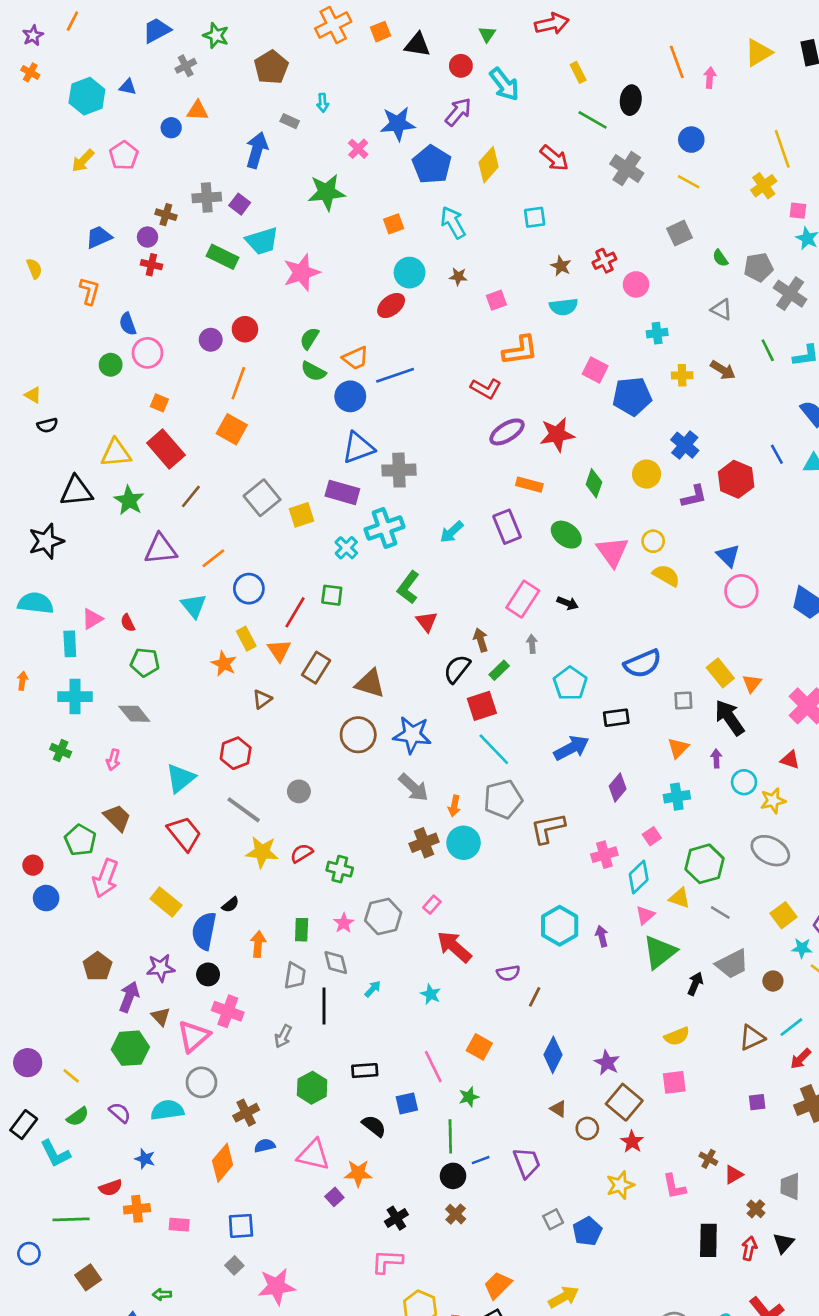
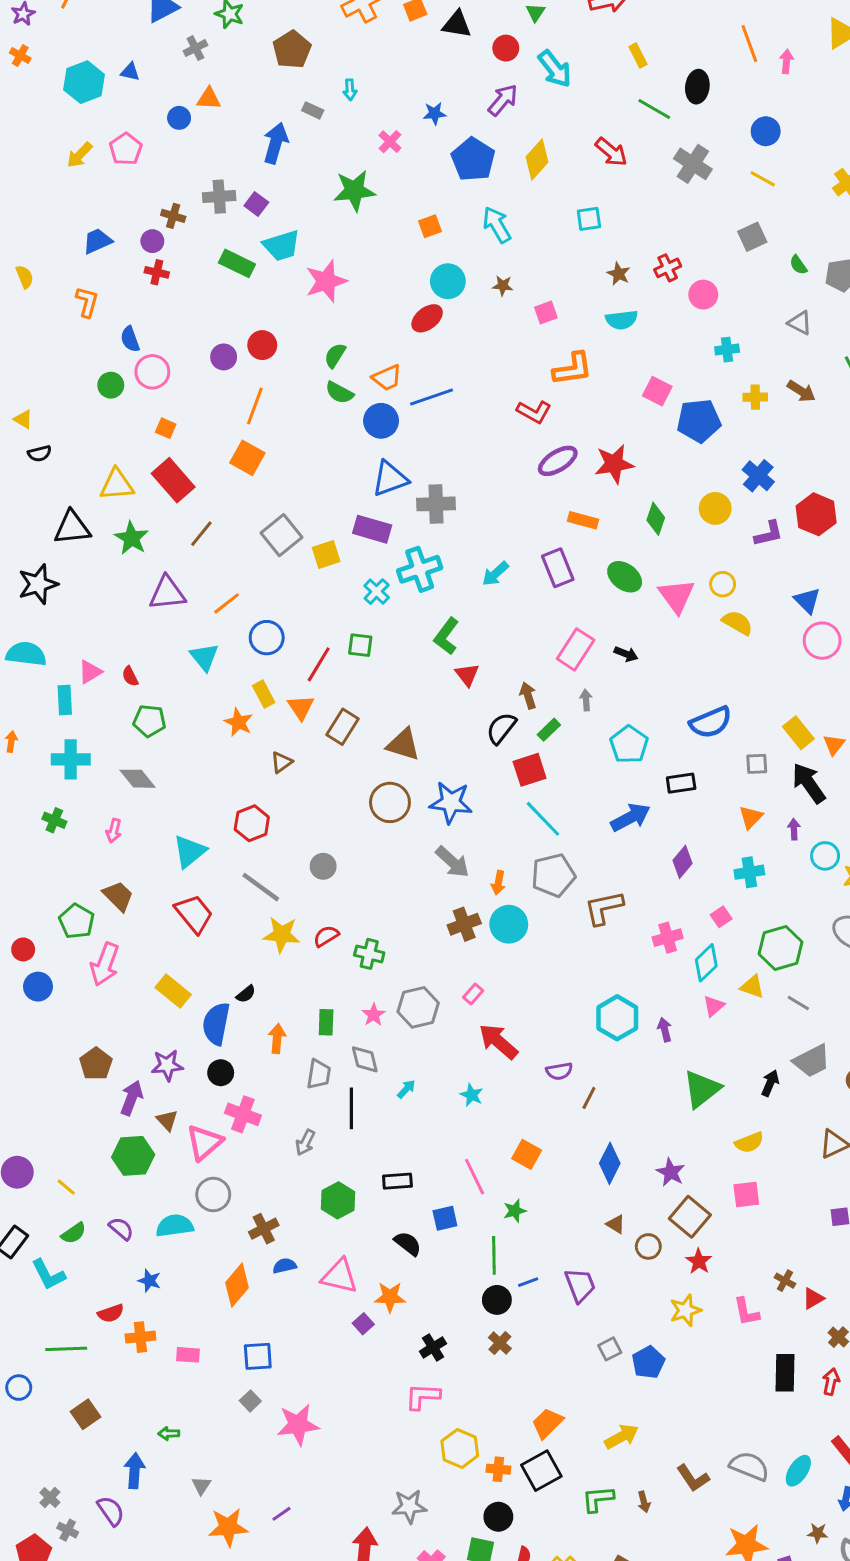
blue star: (398, 124) -> (435, 113), size x0.6
green triangle: (660, 952) -> (702, 1089), moved

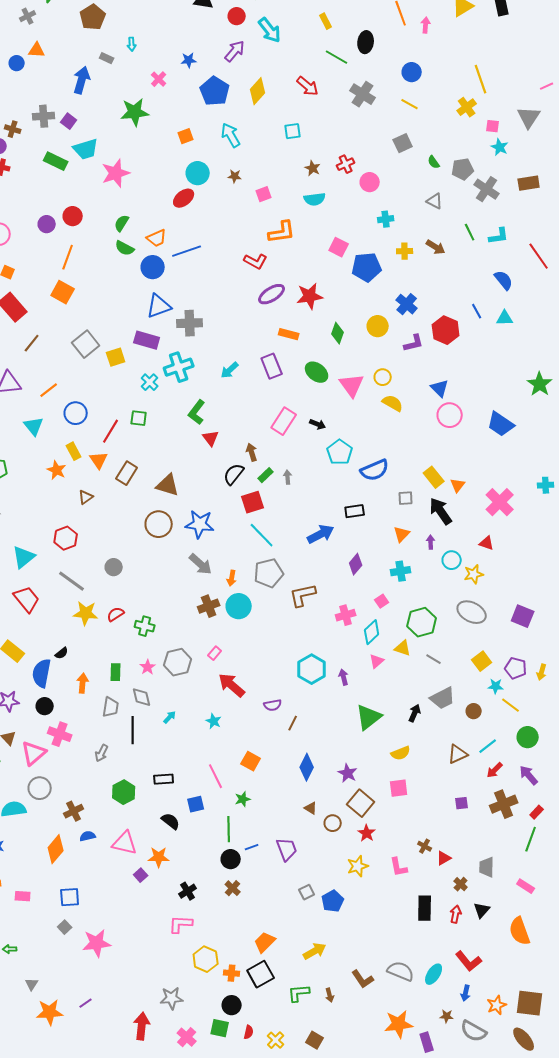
gray arrow: (586, 700) -> (288, 477), moved
cyan pentagon: (629, 745) -> (340, 452), moved

